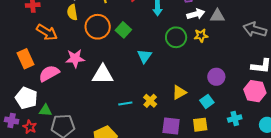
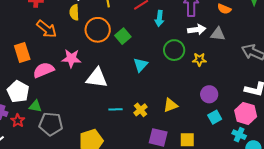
yellow star: (201, 36) -> (199, 59), moved
cyan square: (207, 101) -> (215, 117), moved
cyan cross: (235, 118) -> (239, 135), moved, turned 32

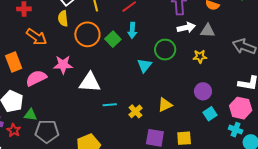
cyan arrow: (159, 18) -> (132, 30), moved
yellow star: (199, 59) -> (200, 56), moved
cyan triangle: (140, 65) -> (144, 65), moved
cyan line: (115, 109) -> (110, 105), moved

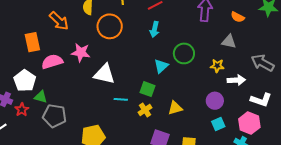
white arrow: (186, 28) -> (236, 80), moved
green square: (113, 39) -> (147, 89), moved, turned -35

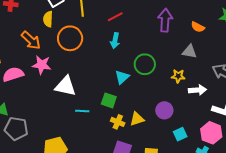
orange arrow: (59, 21) -> (31, 40), moved
purple circle: (215, 101) -> (164, 110), moved
yellow cross: (145, 110) -> (118, 122), moved, turned -32

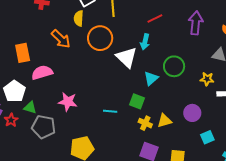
red line: (115, 17) -> (155, 19), moved
pink star: (42, 65) -> (68, 102), moved
white triangle: (66, 86) -> (127, 57), moved, turned 30

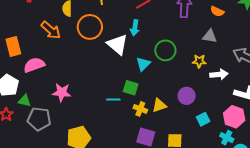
cyan line: (110, 111) -> (113, 99), moved

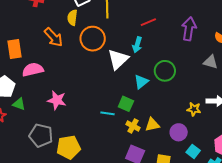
white triangle: (118, 44) -> (118, 59), turned 30
yellow star: (199, 61) -> (194, 109), moved
purple circle: (187, 96) -> (179, 132), moved
gray pentagon: (39, 119) -> (41, 135), moved
cyan square: (203, 119) -> (193, 151), moved, turned -32

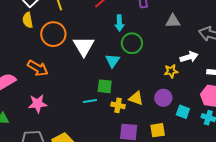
orange arrow: (53, 37) -> (38, 68), moved
cyan arrow: (137, 45) -> (119, 23), moved
yellow triangle: (152, 125) -> (136, 98), turned 49

